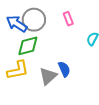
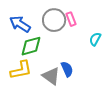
gray circle: (34, 20) -> (54, 20), moved
gray triangle: (48, 76) -> (51, 76), turned -42

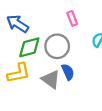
gray circle: (54, 20) -> (57, 46), moved

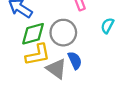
yellow L-shape: (19, 73) -> (38, 55), moved

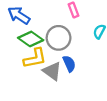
green diamond: (33, 34) -> (31, 39), turned 50

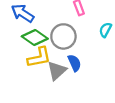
gray triangle: (52, 71) -> (57, 71), turned 42

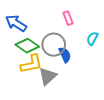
blue semicircle: (74, 63) -> (65, 55), moved

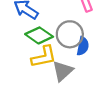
blue semicircle: (65, 55) -> (83, 46), turned 35

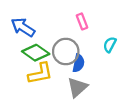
gray triangle: (63, 71) -> (77, 87), moved

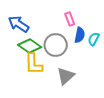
blue semicircle: (78, 63) -> (80, 35), moved
yellow L-shape: (40, 74) -> (34, 64), turned 100

